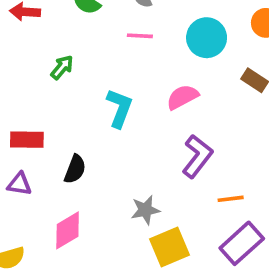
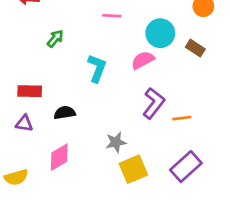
cyan circle: (207, 38) -> (160, 33), moved
black semicircle: (75, 169) -> (65, 113), turned -120
orange line: (231, 199) -> (182, 118), moved

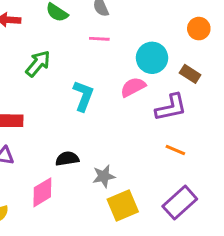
green arrow: (55, 39) -> (38, 64), size x1.4
purple L-shape: (154, 103) -> (171, 108), moved, turned 40
black semicircle: (65, 113) -> (67, 159), moved
orange line: (182, 118) -> (175, 150), turned 30

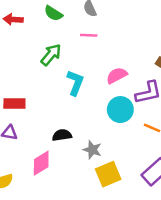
cyan circle: (152, 58) -> (120, 110), moved
green arrow: (38, 64) -> (51, 55), moved
gray star: (104, 176) -> (92, 150), turned 30

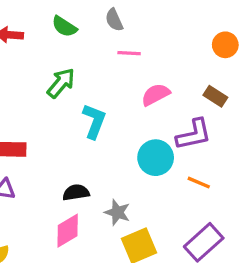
pink line: (89, 35) -> (129, 53), moved
pink semicircle: (117, 75) -> (156, 95), moved
pink diamond: (41, 163) -> (68, 231), moved

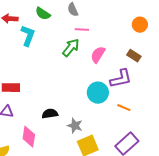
green arrow: (61, 83) -> (71, 48), moved
pink semicircle: (156, 95) -> (98, 55), turned -30
cyan L-shape: (94, 121) -> (28, 36), moved
pink diamond: (68, 231) -> (29, 137), moved, turned -50

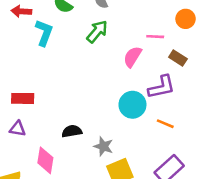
pink line: (82, 30) -> (155, 37), moved
green arrow: (71, 48) -> (97, 31), moved

